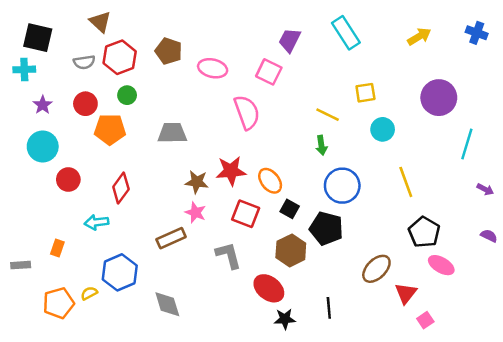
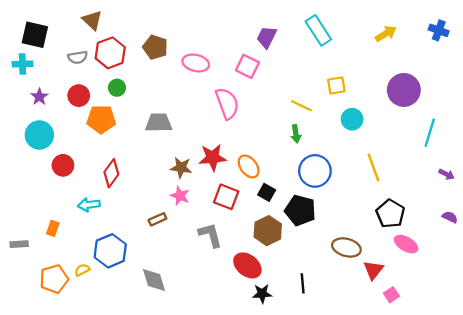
brown rectangle: (171, 238) -> (157, 219), size x0.7
brown ellipse: (376, 269) -> (346, 247), turned 60

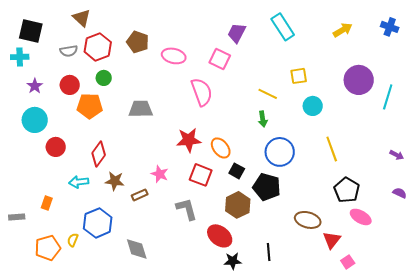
cyan line: (430, 133) -> (388, 97), moved
brown star: (181, 168) -> (115, 181), moved
yellow semicircle: (82, 270) -> (73, 240), turned -40

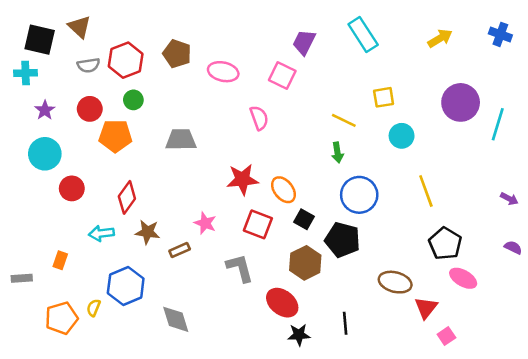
brown triangle: (82, 18) -> (79, 27), moved
pink semicircle: (202, 92) -> (259, 118), size x0.7

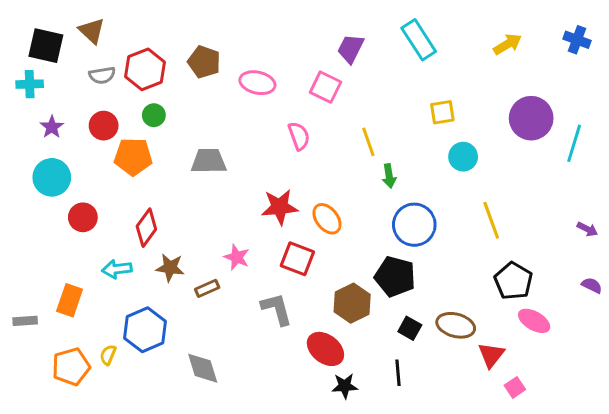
yellow line: (344, 120) -> (368, 142), moved, turned 45
black square: (304, 219) -> (410, 328), moved
orange rectangle: (60, 260) -> (70, 300), size x1.5

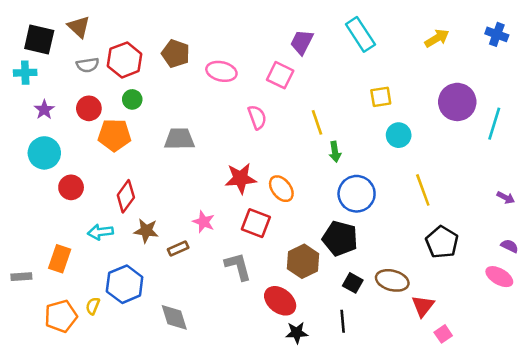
pink ellipse: (534, 321) -> (499, 277), moved

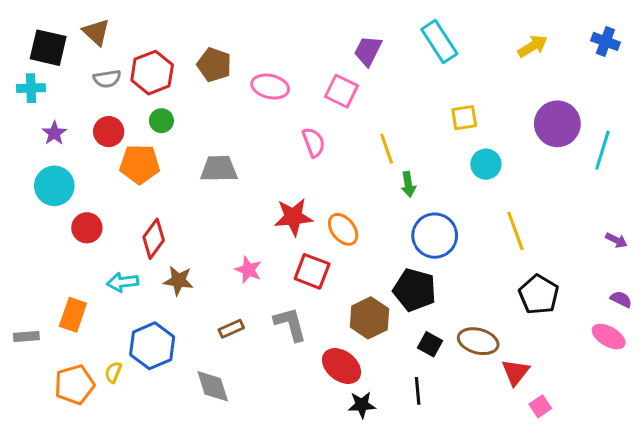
brown rectangle: (178, 249) -> (231, 329), moved

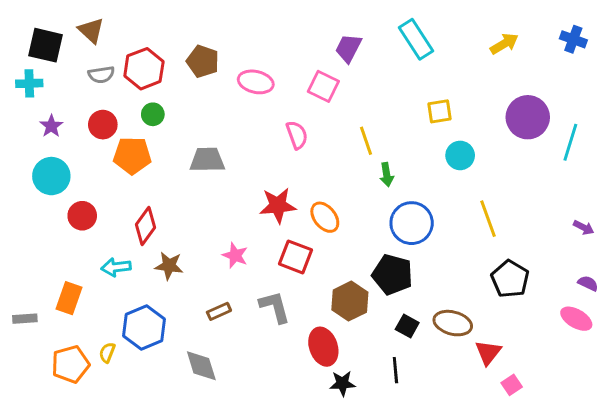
red ellipse: (342, 366) -> (323, 347), turned 33

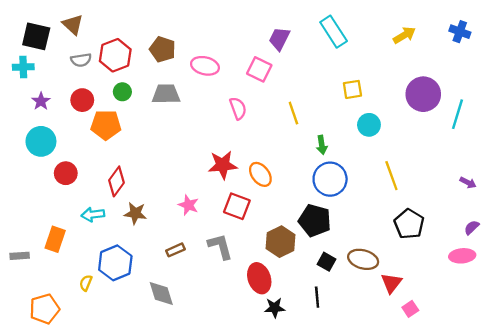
gray trapezoid: (207, 160) -> (166, 94), moved
green arrow: (387, 175) -> (322, 145), moved
purple semicircle: (588, 283) -> (472, 227), turned -70
pink ellipse: (576, 319) -> (462, 256), turned -35
orange pentagon: (70, 364) -> (45, 309), moved

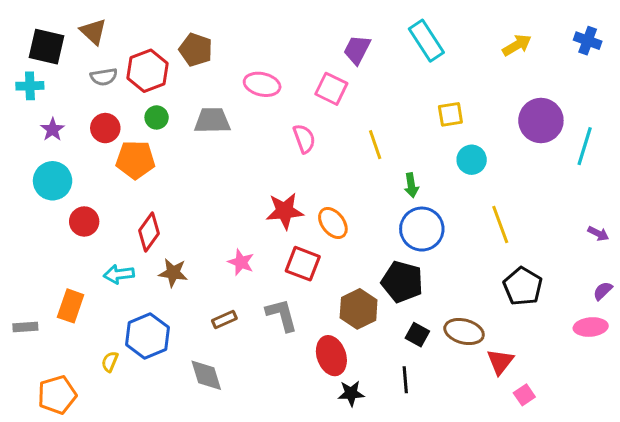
brown pentagon: (162, 49) -> (196, 50), moved

